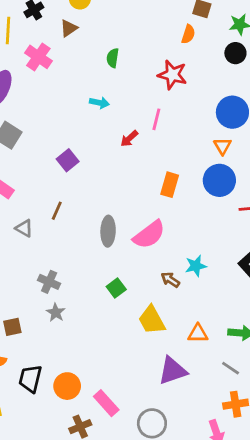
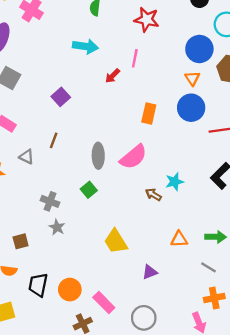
cyan arrow: (99, 103) -> (85, 46), size x1.5
green square: (116, 288) -> (89, 190), moved
yellow trapezoid: (152, 320) -> (116, 241), moved
purple triangle: (173, 371) -> (150, 272), moved, size x0.6

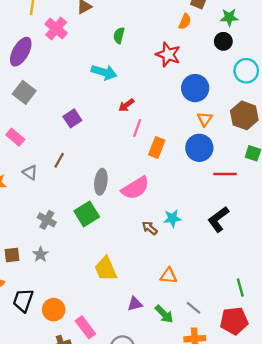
blue circle: (199, 49) -> (195, 88), moved
pink line: (135, 58) -> (137, 128), moved
green square: (89, 190) -> (87, 214), size x1.5
gray star: (57, 227) -> (40, 254), moved
green arrow: (216, 237) -> (164, 314), moved, turned 36

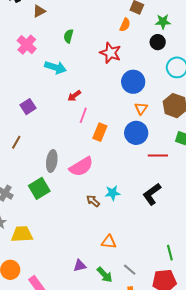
pink cross: (56, 29) -> (27, 45), moved
yellow trapezoid: (106, 269) -> (22, 234), moved, turned 110

